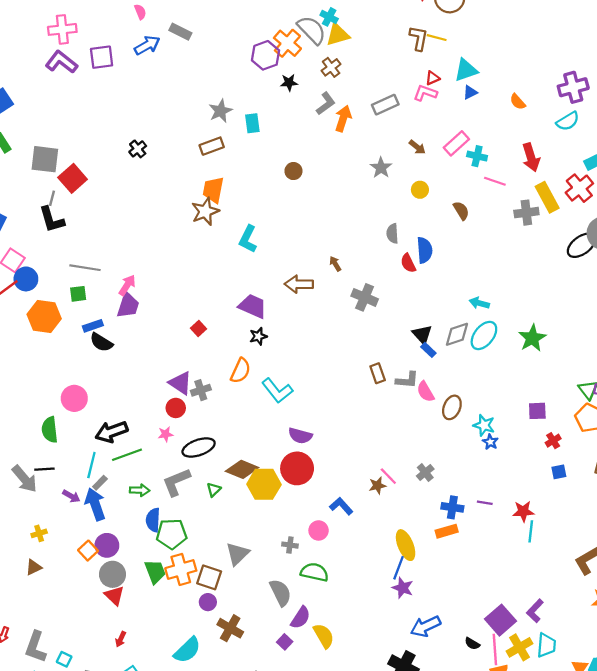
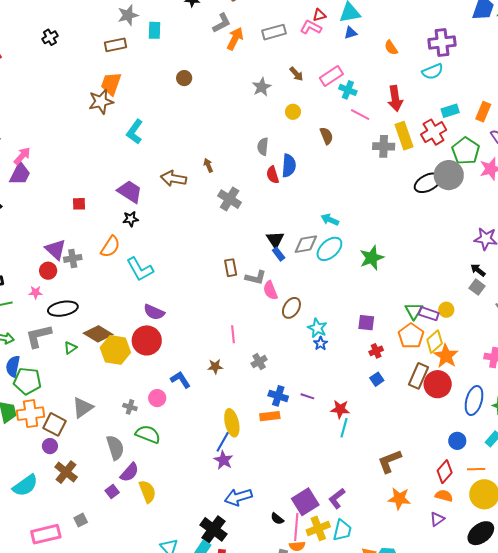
red square: (198, 328) -> (79, 204), turned 32
blue square: (559, 472) -> (377, 379), turned -32
pink line: (388, 476) -> (233, 334), moved, turned 30

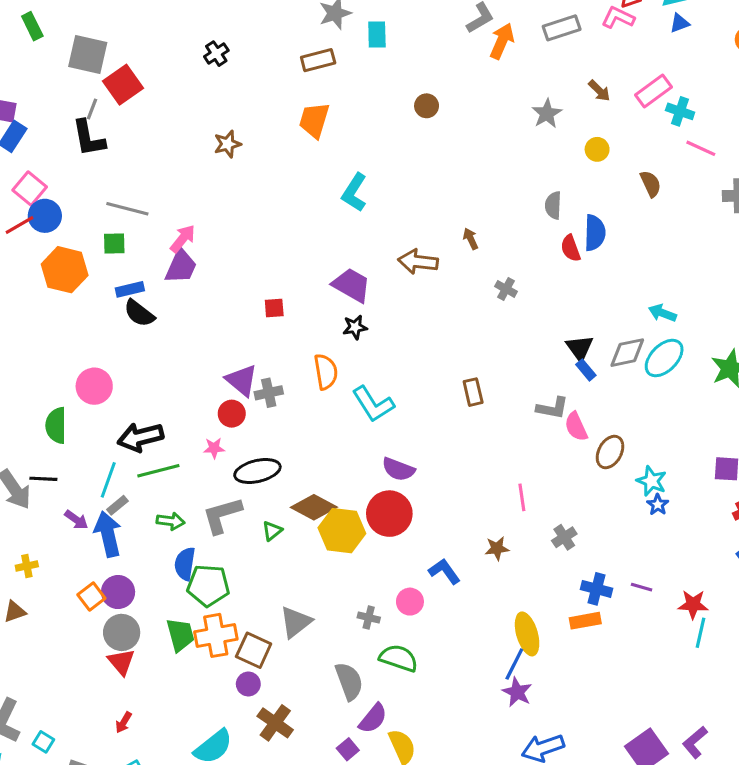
brown star: (101, 102) -> (227, 144), moved, size x0.7
gray cross: (230, 199) -> (506, 289), size x0.6
orange semicircle: (110, 247) -> (326, 372), turned -40
brown rectangle: (231, 268) -> (473, 392), moved

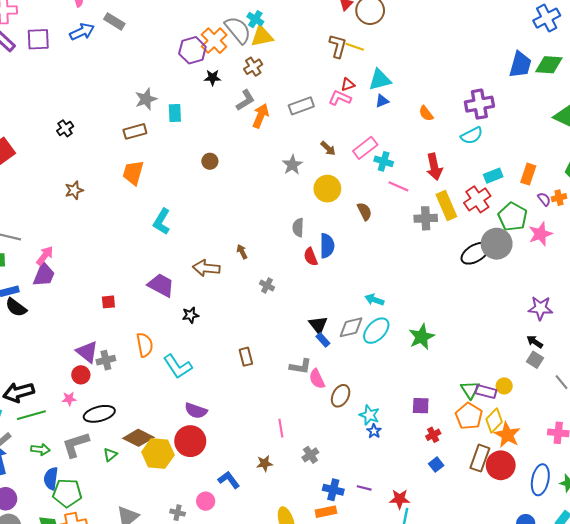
yellow circle: (597, 149) -> (327, 189), size x1.6
black star: (355, 327) -> (190, 315), moved

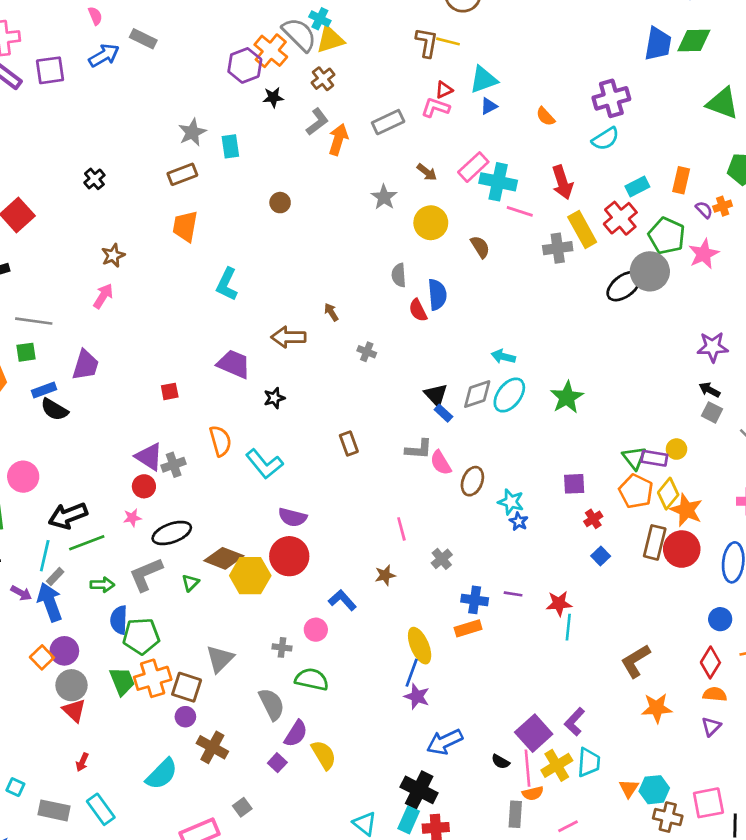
cyan cross: (384, 161) -> (498, 182), size x1.5
pink arrow: (45, 256) -> (103, 296), moved

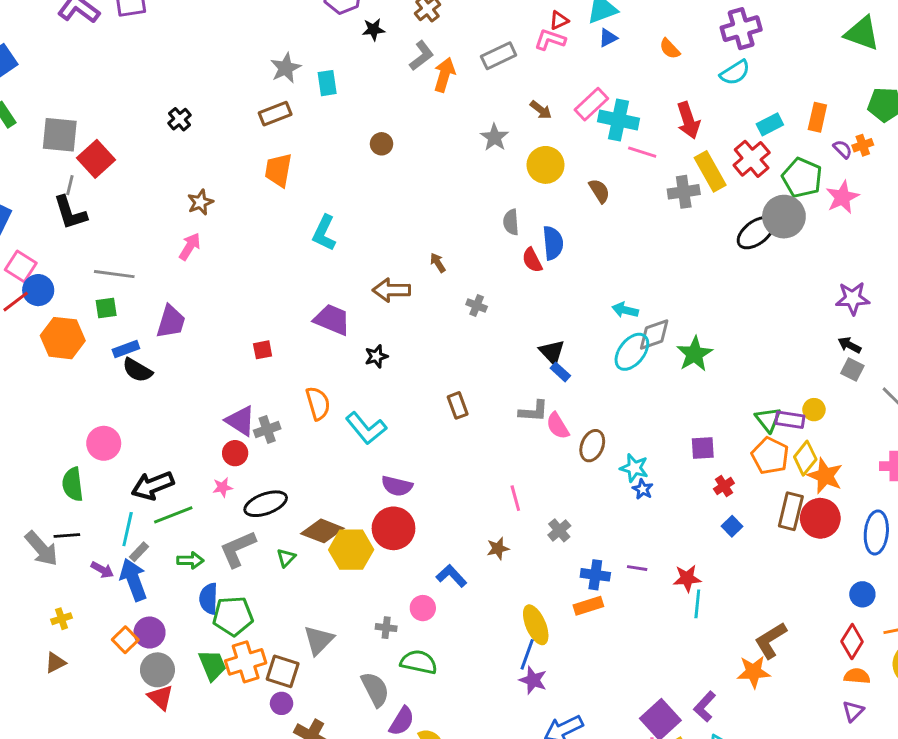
gray diamond: (477, 394) -> (654, 335), moved
orange star: (657, 708) -> (754, 672), moved

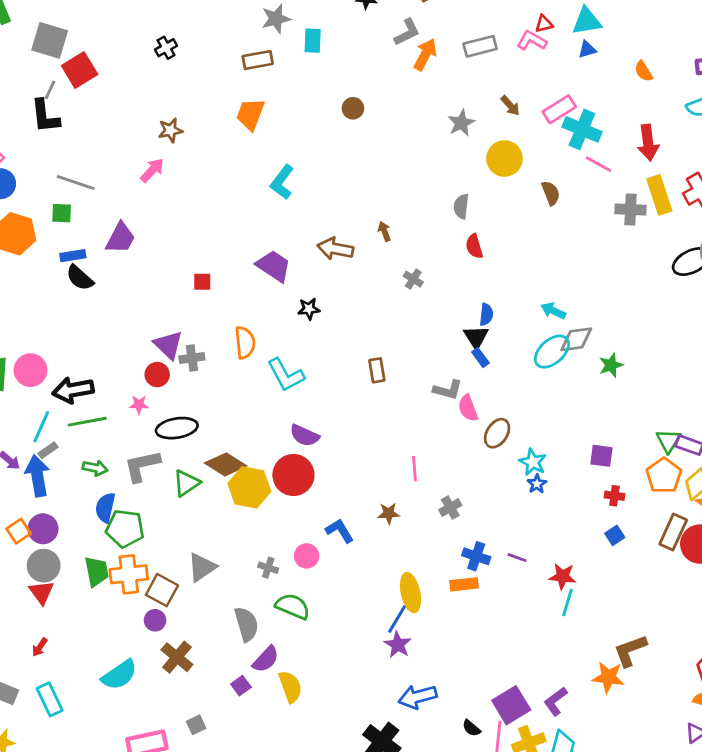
blue semicircle: (553, 243) -> (486, 314), moved, size x0.7
green star: (695, 354) -> (611, 365), size x0.7
pink circle: (104, 443) -> (31, 370), moved
red cross: (724, 486) -> (614, 496), turned 30
green triangle: (286, 558) -> (186, 483), size x1.5

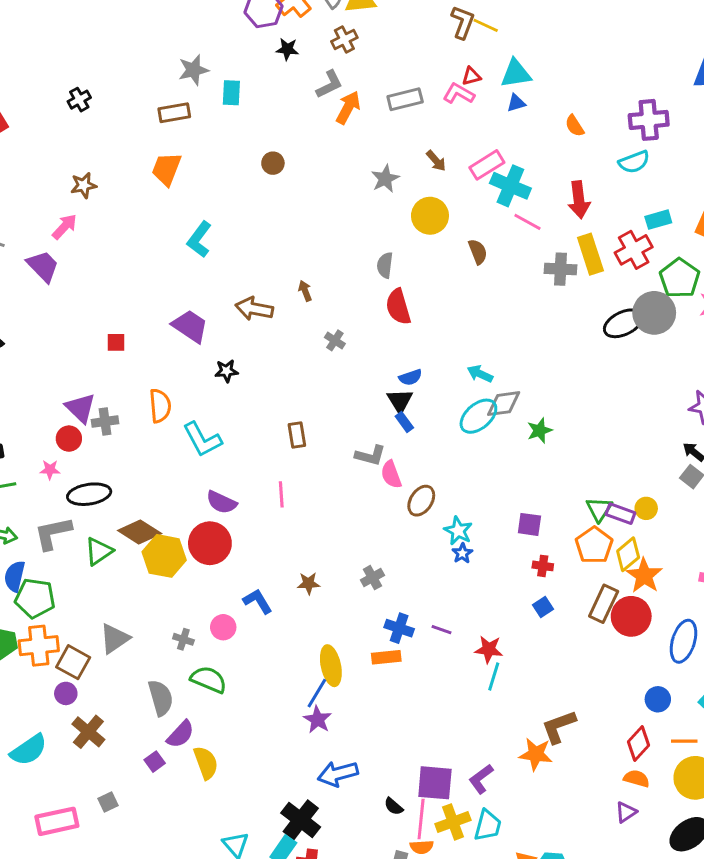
purple trapezoid: (120, 238) -> (43, 266), moved, turned -72
red semicircle: (474, 246) -> (398, 307), size x1.4
blue semicircle: (486, 314) -> (410, 377), turned 65
pink line: (414, 469) -> (281, 494), moved
purple square: (511, 705) -> (435, 783), turned 36

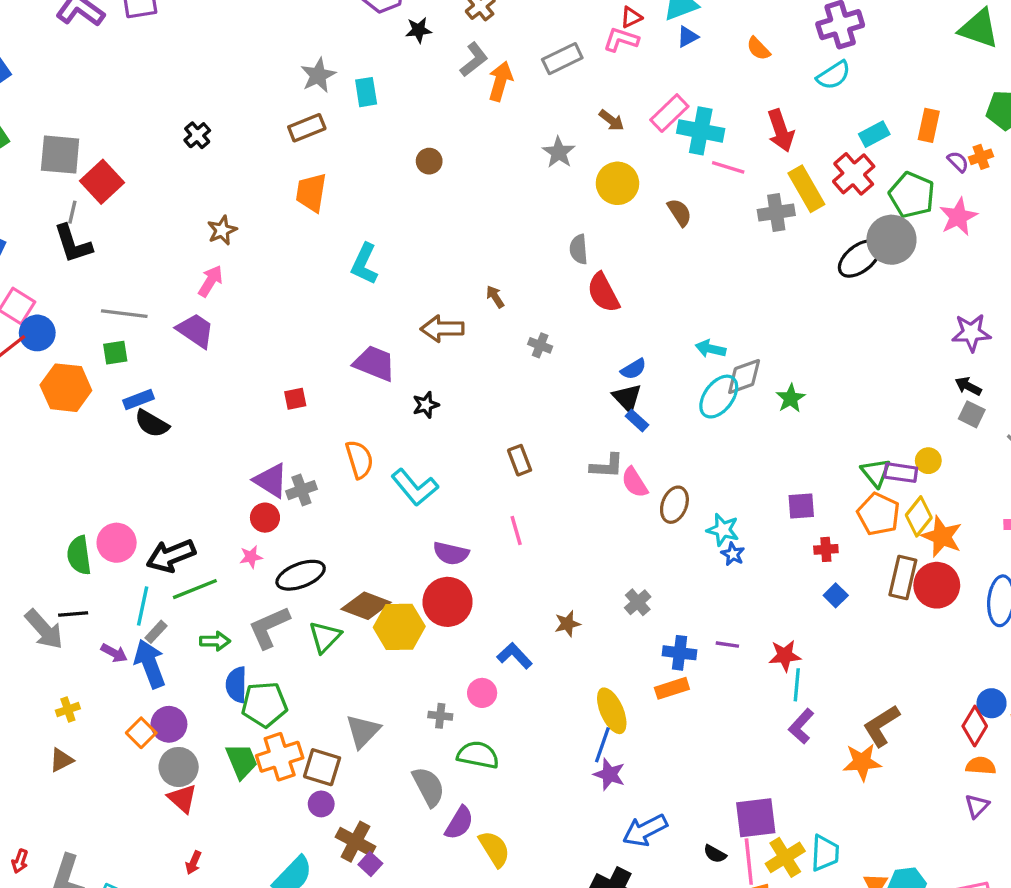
blue circle: (658, 699) -> (992, 703), moved
purple square: (155, 762) -> (370, 864), moved
purple L-shape: (481, 779) -> (801, 726), moved

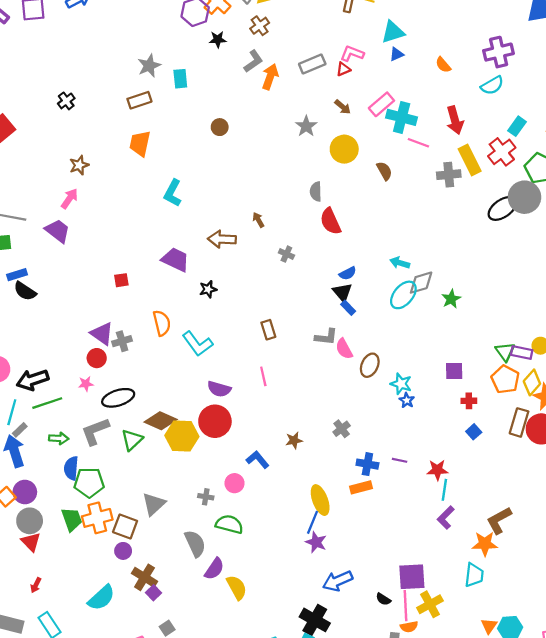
red triangle: (631, 17) -> (343, 69), moved
cyan rectangle: (874, 134) -> (517, 126), turned -30
cyan trapezoid: (825, 853) -> (474, 575), moved

